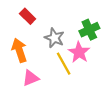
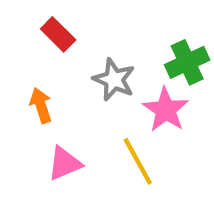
orange arrow: (19, 50) -> (41, 105), size x0.7
yellow line: (64, 64) -> (138, 161), moved

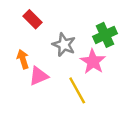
pink triangle: (65, 164) -> (39, 76), moved

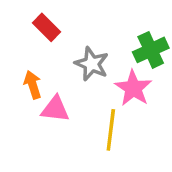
pink triangle: (39, 76) -> (55, 109), turned 30
yellow line: (77, 90) -> (111, 130), turned 36

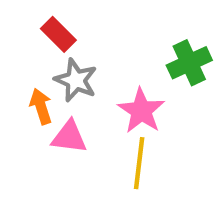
gray star: (92, 64) -> (76, 80), moved
pink star: (133, 88) -> (141, 111), moved

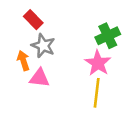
pink star: (141, 111) -> (98, 63), moved
yellow line: (139, 163) -> (97, 93), moved

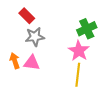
gray star: (43, 46) -> (35, 37), turned -30
orange arrow: (23, 61) -> (15, 61), moved

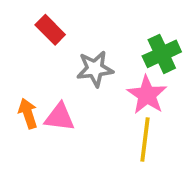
gray star: (35, 37) -> (95, 69), moved

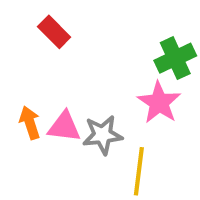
gray star: (95, 69) -> (103, 135), moved
yellow line: (145, 139) -> (139, 171), moved

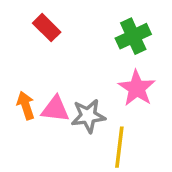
green cross: (175, 58) -> (133, 36), moved

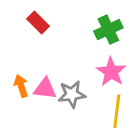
yellow line: (119, 147) -> (117, 111), moved

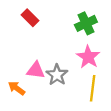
orange arrow: (21, 86) -> (17, 88), moved, turned -36
gray star: (72, 94) -> (57, 75), turned -30

